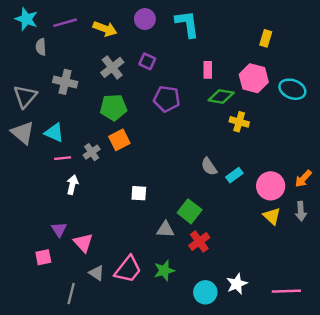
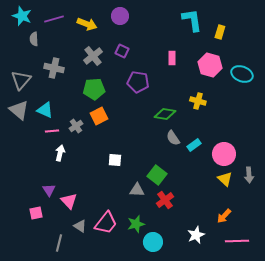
cyan L-shape: (187, 24) -> (192, 20), moved
green diamond: (221, 96) -> (165, 114), moved
orange arrow: (303, 179) -> (224, 216), moved
cyan circle: (205, 292) -> (153, 242), moved

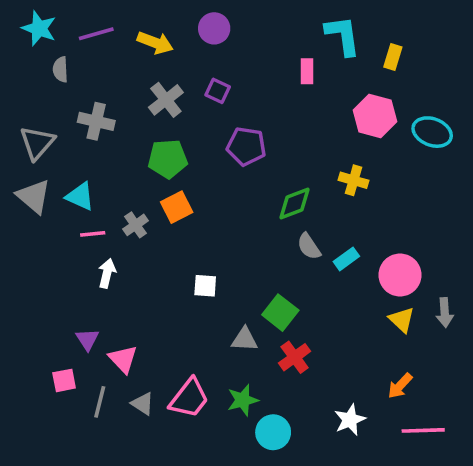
pink rectangle: (172, 58) -> (307, 71), moved
green diamond: (165, 114) -> (295, 204), turned -30
gray line: (59, 243) -> (100, 402), moved

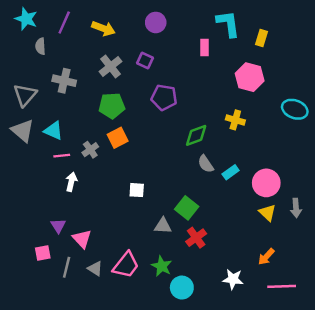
purple circle: (214, 28) -> (156, 22), moved
purple line: (96, 34) -> (64, 22), turned -50
cyan ellipse: (432, 132) -> (295, 109), moved
green star: (243, 400) -> (162, 266), turned -30
white star: (350, 420) -> (233, 279), turned 30

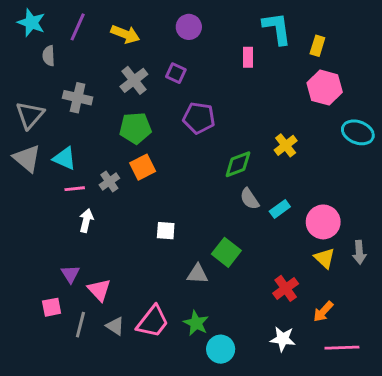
pink hexagon: (250, 77) -> (325, 88), moved
yellow cross: (235, 120) -> (286, 145), turned 36
red cross: (196, 238) -> (286, 288), moved

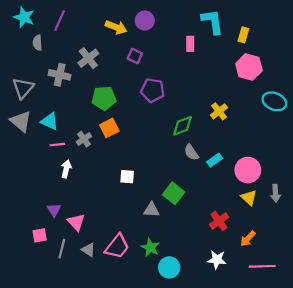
yellow arrow: (125, 34) -> (116, 27), moved
gray cross: (134, 80) -> (88, 58), moved

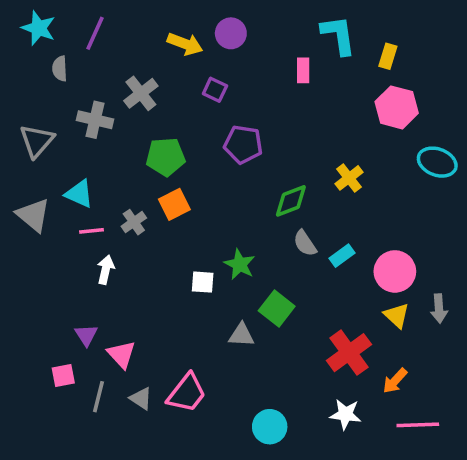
gray triangle: (21, 121) -> (33, 215), moved
red cross: (219, 221) -> (349, 353), size x1.4
green star: (150, 248) -> (240, 264), moved

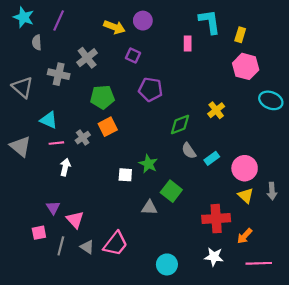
gray triangle: (37, 141) -> (23, 87), turned -30
gray triangle: (33, 215) -> (20, 146), moved
red cross: (349, 353) -> (216, 219), turned 32

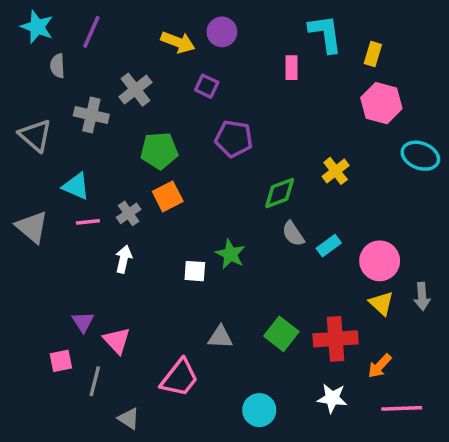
white arrow: (65, 167) -> (124, 259), moved
green square: (171, 191) -> (281, 334), moved
gray triangle: (149, 208) -> (220, 337), moved
gray triangle: (87, 247) -> (129, 419), moved

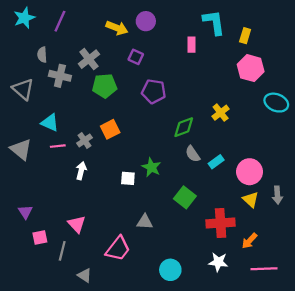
cyan star: (37, 27) -> (24, 18), turned 30
gray semicircle: (57, 66) -> (42, 55), moved
green pentagon: (159, 151) -> (105, 86), moved
purple triangle: (83, 322) -> (25, 212), moved
green square: (281, 334) -> (185, 197), moved

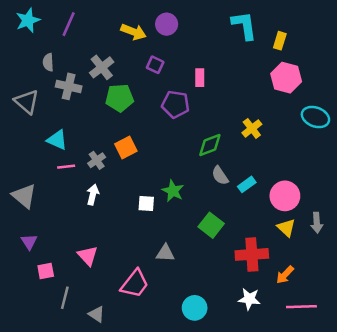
pink rectangle: (192, 45) -> (200, 78), moved
gray triangle: (21, 149) -> (24, 196), moved
gray line: (62, 251) -> (65, 298), moved

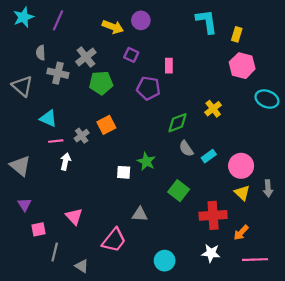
white arrow: (93, 195) -> (65, 162), moved

